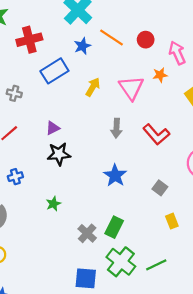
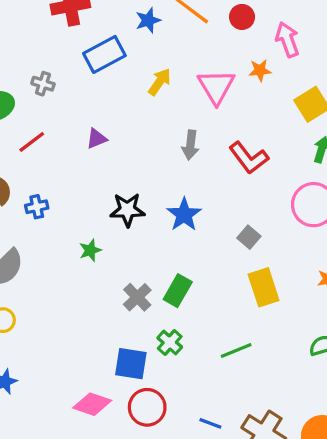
black star: (59, 154) -> (127, 210), moved
yellow rectangle: (172, 221) -> (264, 287), size x1.6
green cross: (121, 262) -> (170, 343), moved, size x0.6

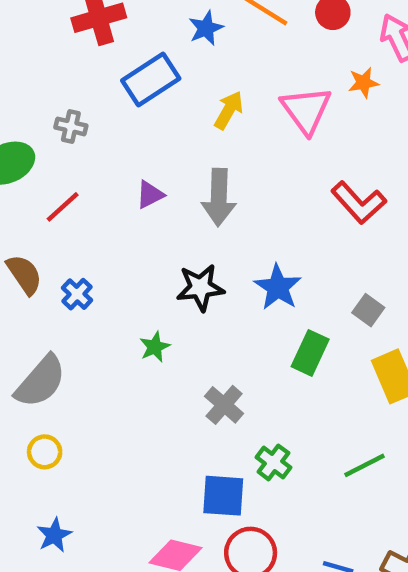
gray arrow: (190, 145) -> (219, 197), moved, size x1.4
blue cross: (37, 207) -> (77, 294), turned -30
green rectangle: (178, 291) -> (310, 353), moved

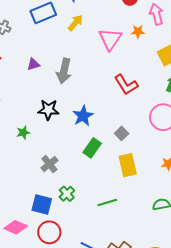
yellow arrow: (229, 110) -> (75, 23), moved

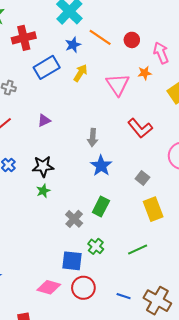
gray arrow: (64, 71) -> (93, 138), moved, size x0.7
black star: (48, 110) -> (43, 166), moved
green rectangle: (92, 148) -> (101, 206), moved

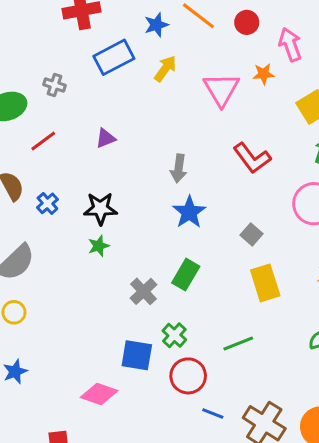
red circle: (83, 288) -> (188, 376), moved

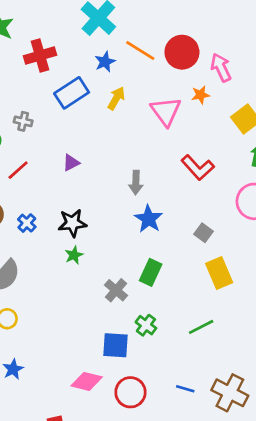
red circle: (247, 22) -> (182, 52), size x1.6
red circle: (188, 376) -> (130, 392), moved

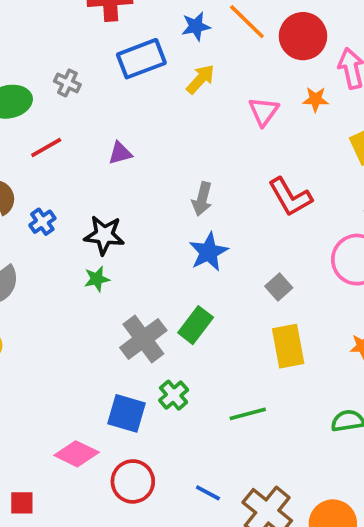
pink triangle: (166, 111) -> (264, 111), size x0.7
gray cross: (116, 290) -> (143, 339), size x1.4

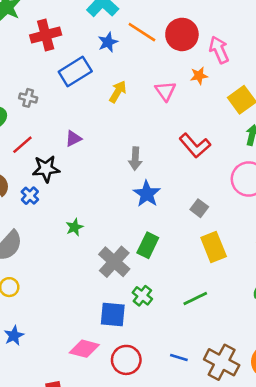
yellow arrow: (200, 79) -> (118, 92), moved
black star: (104, 235) -> (46, 169), moved

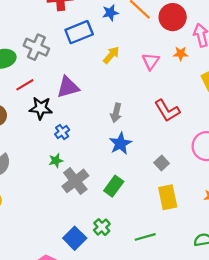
gray cross: (28, 98) -> (36, 47), size x1.6
purple triangle: (73, 139) -> (68, 87), size x1.6
blue cross: (30, 196) -> (62, 132), moved
gray cross: (114, 262) -> (75, 181), moved
blue square: (113, 315) -> (75, 238), turned 30

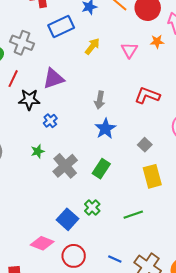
red line: (25, 85) -> (13, 79), turned -30
red L-shape: (167, 111) -> (147, 95), turned 145
green star: (56, 161) -> (38, 151), moved

